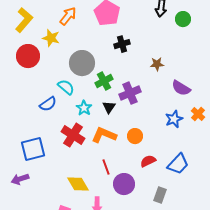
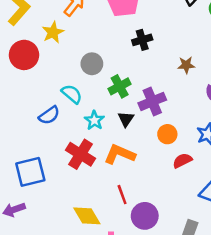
yellow star: (51, 38) -> (53, 32), turned 30
gray circle: (82, 63) -> (92, 64), size x0.7
orange circle: (135, 136) -> (167, 134), moved
red semicircle: (148, 161) -> (182, 161), moved

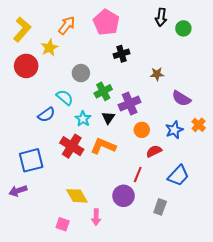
red line: (122, 195) -> (138, 175), moved, turned 42

